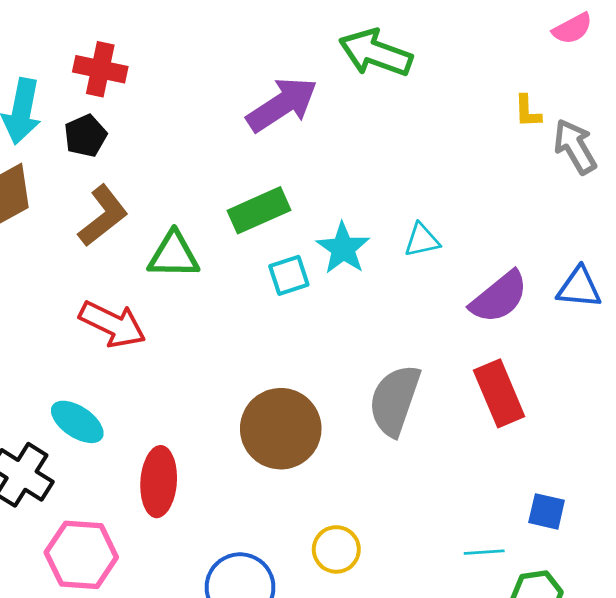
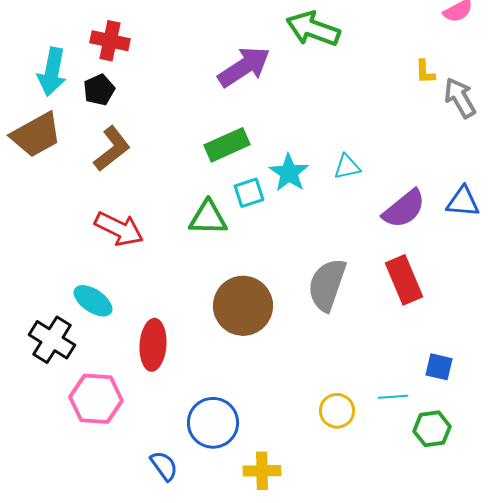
green triangle: (174, 255) -> (208, 218), moved
yellow circle: (336, 549) -> (337, 411), moved

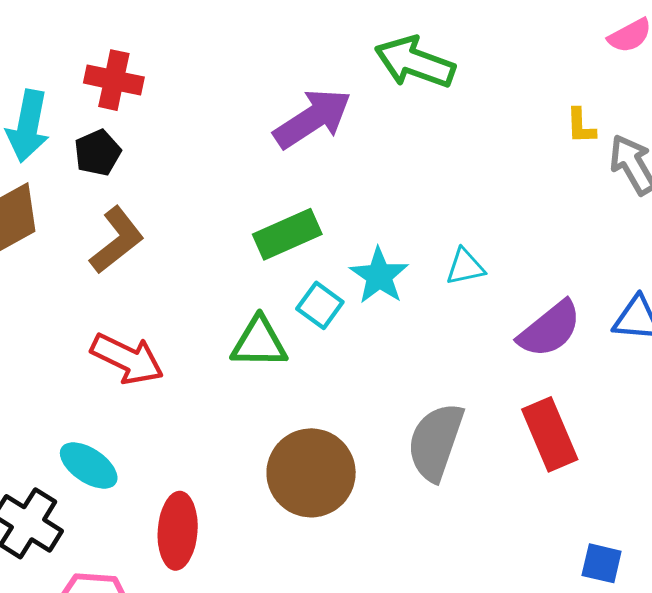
cyan square: (249, 193) -> (320, 305), turned -36

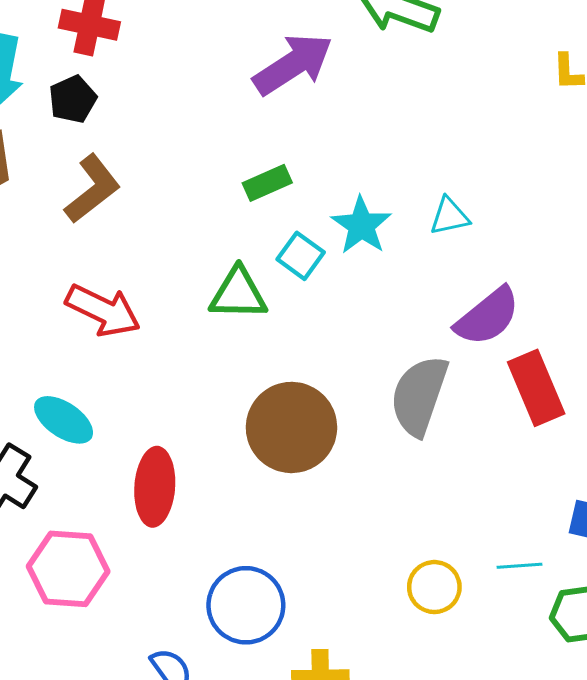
green rectangle: (287, 234) -> (267, 183), size x0.7
purple semicircle: (550, 329) -> (488, 317), moved

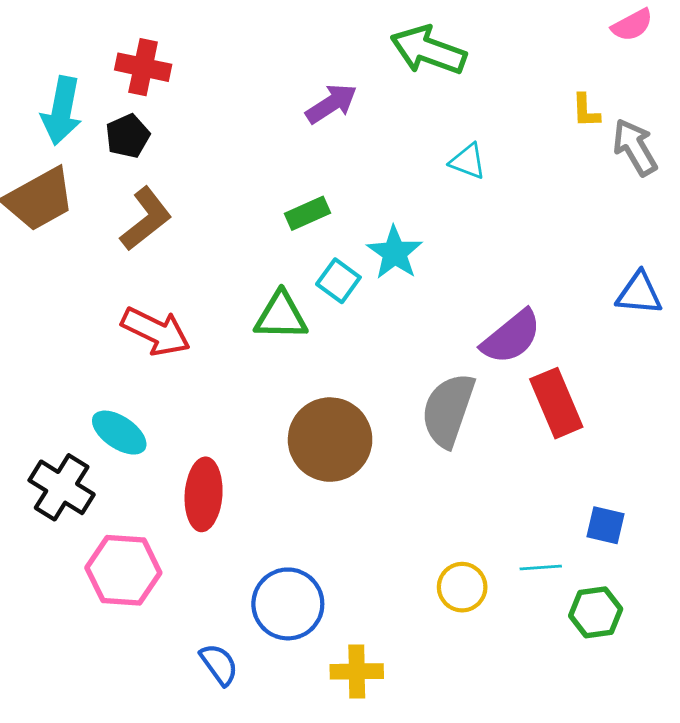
purple arrow: (293, 64) -> (331, 104), size x0.7
cyan triangle: (450, 216) -> (468, 161), moved, turned 33

